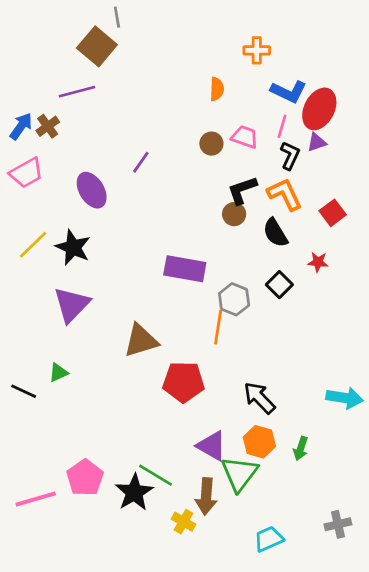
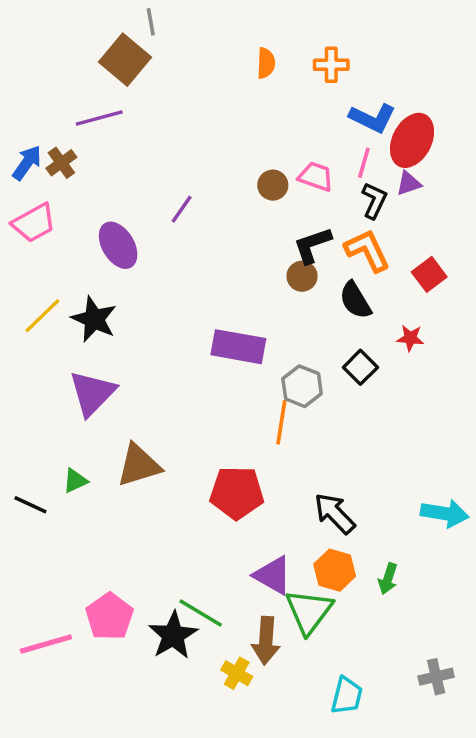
orange semicircle: (217, 89) -> (266, 63), moved
brown triangle: (141, 341) -> (139, 465), moved
cyan trapezoid: (269, 539) -> (347, 696), turned 128

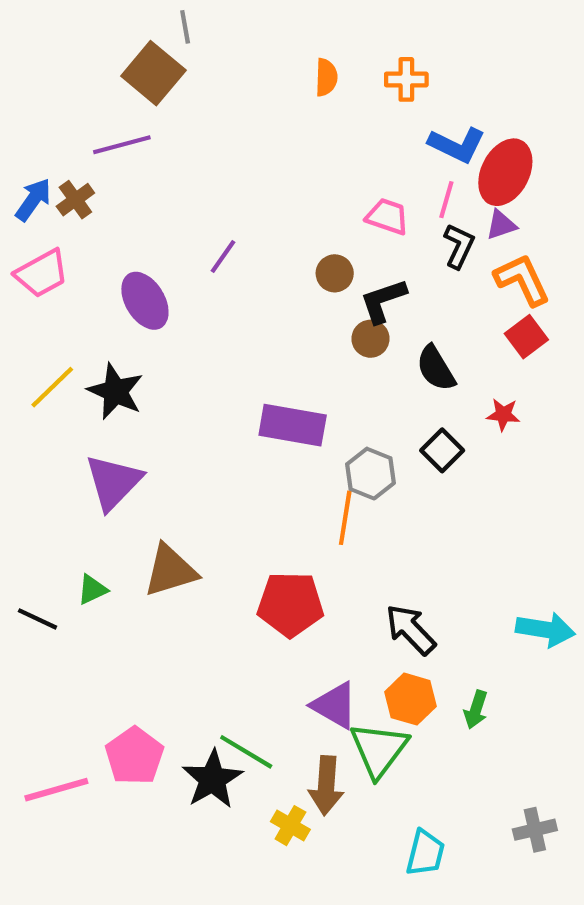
brown circle: (273, 185) -> (335, 273), moved
orange L-shape: (367, 250) -> (522, 280), moved

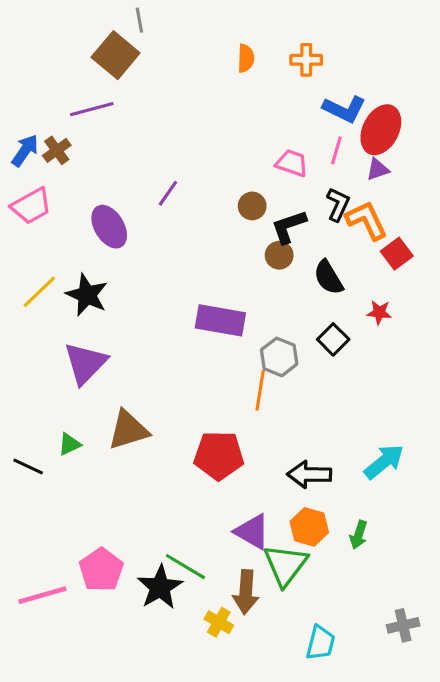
black L-shape: (459, 246) -> (338, 204), moved
orange L-shape: (522, 280) -> (367, 220), moved
black arrow: (411, 630) -> (309, 474), turned -45
cyan arrow: (545, 630) -> (384, 462), moved, turned -48

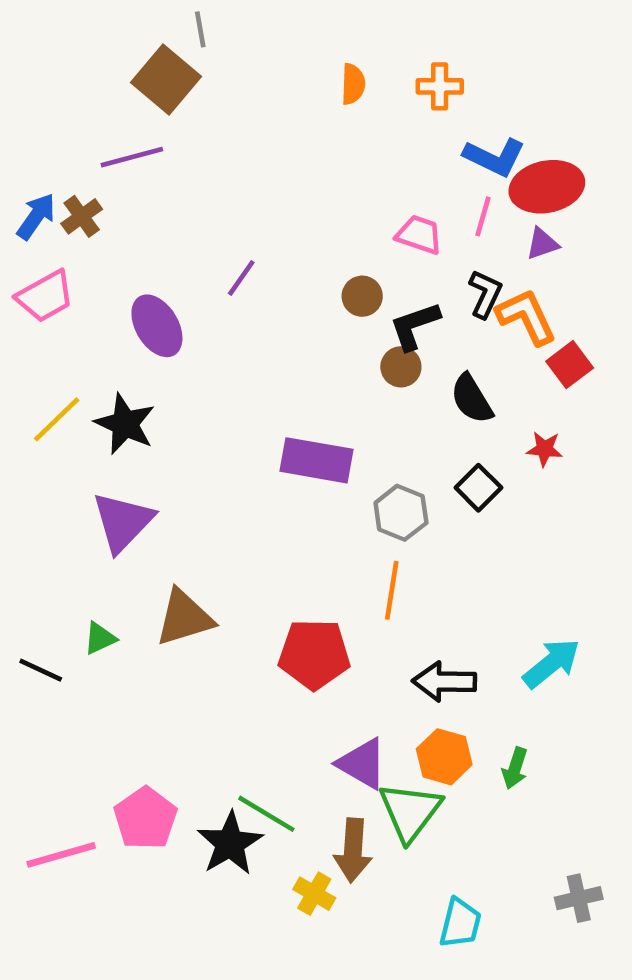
red ellipse: (381, 130) -> (547, 187), turned 51
orange line: (260, 390) -> (392, 590), moved

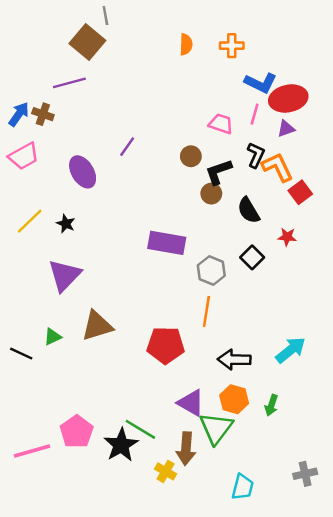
brown cross: (82, 216) -> (43, 114), turned -35
black star: (125, 424) -> (66, 224), size x0.6

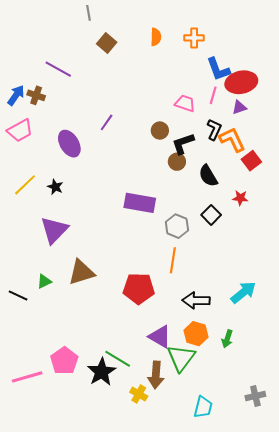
brown square: (87, 42) -> (107, 43), moved, size x0.7
purple line: (69, 83) -> (58, 69), turned 44
blue L-shape: (261, 83) -> (218, 69), turned 44

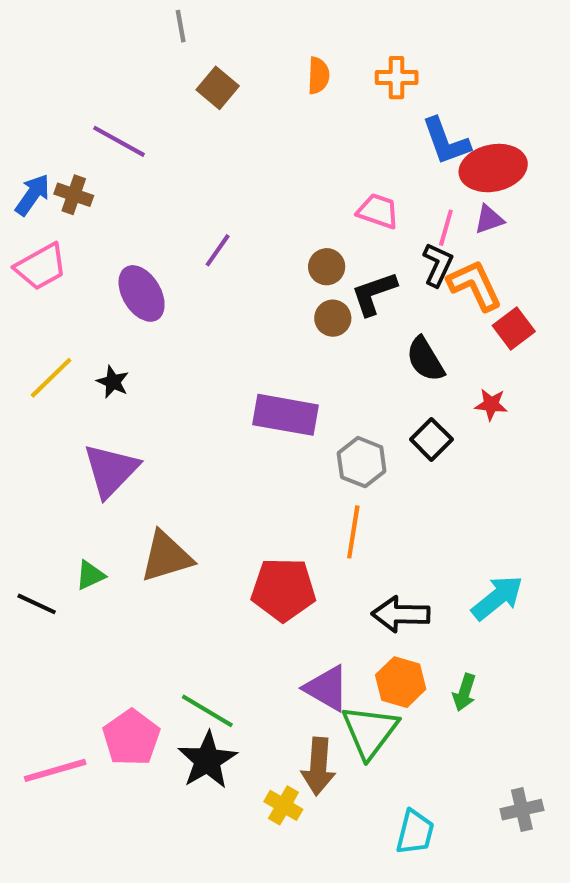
pink line: (213, 95) -> (446, 228), moved
brown circle: (177, 162) -> (333, 318), moved
green line: (118, 359) -> (207, 711), moved

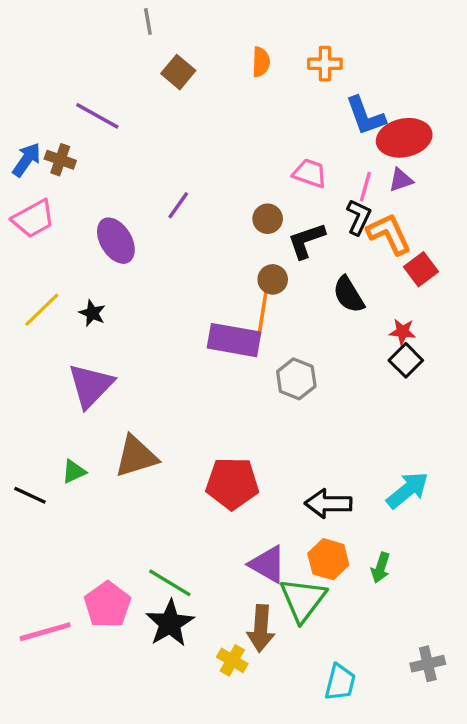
brown circle: (333, 318) -> (273, 279), moved
black square: (431, 439) -> (406, 360), moved
orange line: (353, 532) -> (263, 313), moved

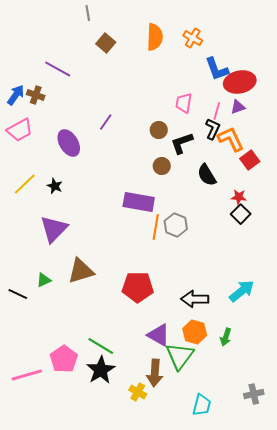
orange semicircle: (261, 62) -> (155, 37), size x1.5
orange cross: (325, 64) -> (193, 38), turned 30
pink trapezoid: (310, 173) -> (184, 103), turned -100
orange line: (263, 313) -> (156, 227), moved

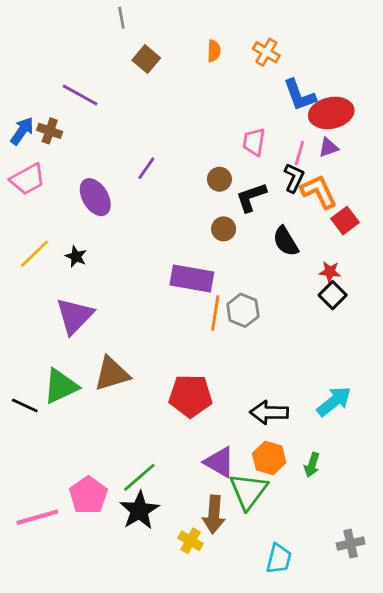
orange semicircle: (155, 37) -> (214, 51), size x0.6
green triangle: (44, 280) -> (61, 386), size x1.8
green line: (101, 346) -> (139, 477), turned -72

